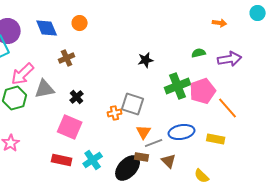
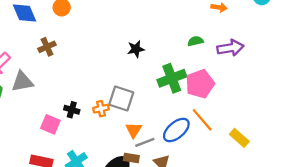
black cross: (77, 97) -> (72, 110), moved, turned -32
orange line: (228, 108) -> (202, 120), moved
pink square: (70, 127) -> (50, 124), size x0.7
blue ellipse: (182, 132) -> (176, 130), turned -30
yellow rectangle: (216, 139) -> (239, 138), moved, turned 30

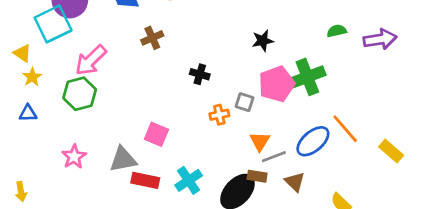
gray triangle: (22, 82) -> (123, 159), moved
pink pentagon: (200, 84) -> (277, 84), moved
gray square: (121, 99) -> (244, 102), size x0.6
black cross: (72, 110) -> (200, 74), moved

